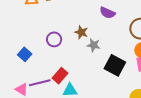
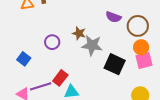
purple semicircle: (107, 13) -> (113, 17), moved
gray star: (94, 45) -> (92, 45), size x1.5

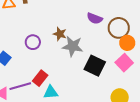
orange circle: (141, 47) -> (127, 43), moved
pink square: (144, 61) -> (124, 63), turned -30

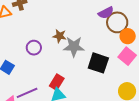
purple semicircle: (95, 18) -> (106, 13), moved, turned -42
red rectangle: (40, 78) -> (57, 82), moved

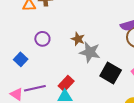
purple circle: (34, 48) -> (42, 39), moved

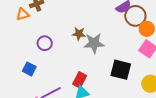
black square: (111, 73) -> (121, 70), moved

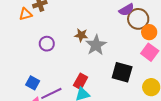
gray star: (94, 43) -> (96, 45), turned -30
blue square: (29, 69) -> (33, 83), moved

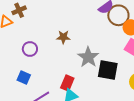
gray star: (96, 45) -> (88, 57), moved
blue square: (33, 83) -> (24, 77), moved

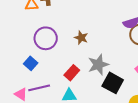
purple circle: (30, 49) -> (46, 38), size x1.5
red rectangle: (67, 83) -> (72, 73), moved

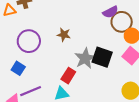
red rectangle: (72, 73) -> (68, 76), moved
black square: (113, 83) -> (102, 57), moved

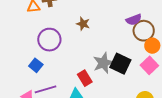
brown star: (64, 35) -> (83, 24), moved
red rectangle: (68, 76) -> (85, 78), turned -70

